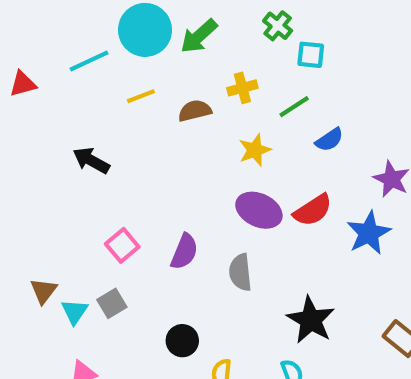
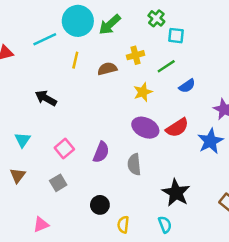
yellow line: (141, 96) -> (75, 60), turned -56
cyan triangle: (75, 312) -> (23, 140), moved

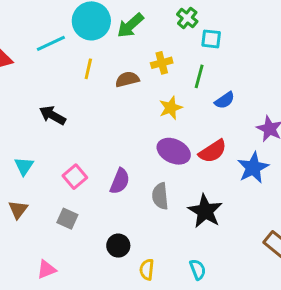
green line: (166, 66) -> (199, 76), turned -42
gray square: (58, 183) -> (67, 219), turned -35
black star: (176, 193) -> (205, 211), moved

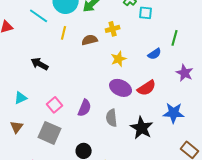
cyan line: (51, 43) -> (39, 16), turned 60
green line: (199, 76) -> (175, 38), moved
cyan triangle: (24, 166) -> (21, 98), turned 32
blue star: (253, 168) -> (174, 113), moved, turned 30
gray square: (67, 219) -> (50, 133), size x1.6

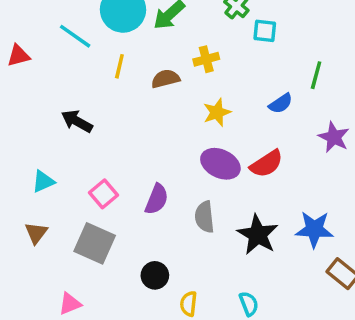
blue star: (174, 113) -> (314, 229), moved

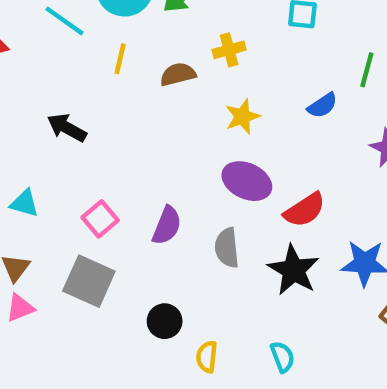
red semicircle: (266, 164) -> (305, 210), moved
cyan triangle: (43, 181) -> (24, 203), turned 40
pink triangle: (70, 304) -> (20, 308), moved

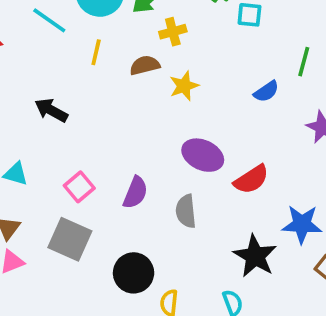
yellow cross: (229, 50) -> (173, 32), moved
yellow star: (242, 117) -> (184, 86), moved
black star: (294, 270) -> (255, 256), moved
black circle: (165, 321) -> (134, 273), size x1.4

